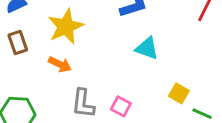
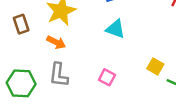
cyan triangle: (147, 48) -> (115, 29), moved
gray L-shape: (83, 103) -> (59, 75), moved

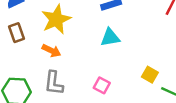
cyan triangle: (115, 29) -> (110, 37), turned -30

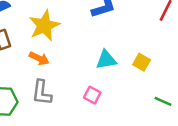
cyan triangle: (110, 37) -> (106, 60), moved
yellow square: (150, 75) -> (142, 62), moved

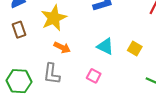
orange arrow: (39, 58) -> (62, 47), moved
cyan triangle: (106, 60) -> (105, 46), turned 36

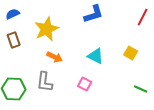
yellow square: (135, 48) -> (131, 53), moved

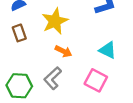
gray L-shape: (45, 82) -> (53, 78), turned 40
pink square: (85, 84) -> (96, 80), size x1.5

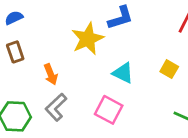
yellow star: (55, 21) -> (88, 39), moved
orange arrow: (63, 51) -> (51, 74), moved, turned 42

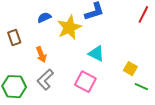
blue semicircle: (14, 18) -> (44, 17), moved
yellow square: (169, 69) -> (130, 69), moved

